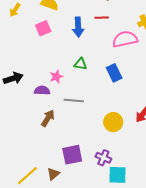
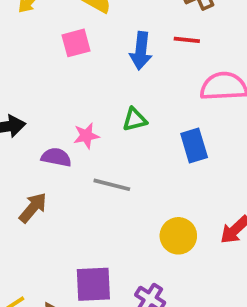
green triangle: (80, 64) -> (135, 119), turned -32
brown arrow: (48, 118) -> (33, 208), moved

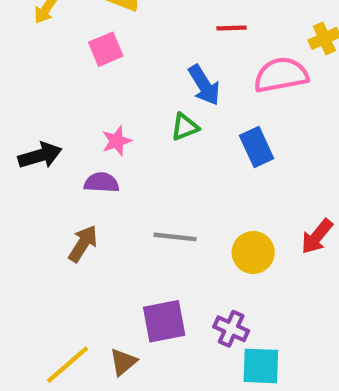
blue arrow: (141, 51) -> (204, 85), moved, turned -30
pink star: (86, 136) -> (117, 141), moved
gray line: (112, 185) -> (175, 237), moved

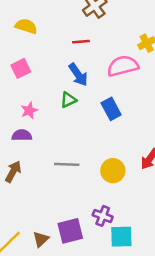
red line: (231, 28) -> (81, 42), moved
pink square: (106, 49) -> (21, 68), moved
purple square: (164, 321) -> (70, 231), moved

